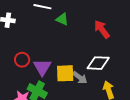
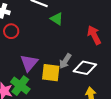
red circle: (22, 60) -> (11, 31), moved
gray arrow: (80, 77) -> (65, 61), moved, turned 77

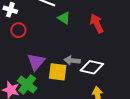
red arrow: (94, 35) -> (97, 24), moved
gray arrow: (65, 61) -> (72, 60), turned 63

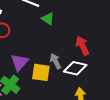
red arrow: (97, 24) -> (82, 46), moved
gray arrow: (72, 60) -> (55, 61), turned 56

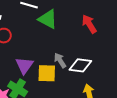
green triangle: (48, 19) -> (48, 19), size x1.5
red arrow: (82, 46) -> (89, 24), moved

